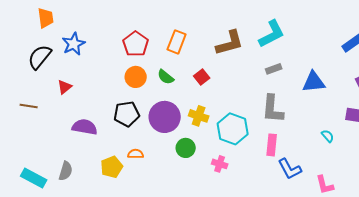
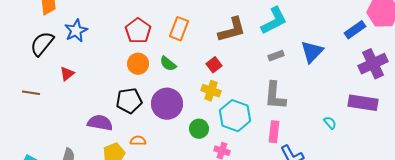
red square: (202, 77) -> (214, 65), moved
blue triangle: (314, 82) -> (312, 52), moved, turned -40
yellow cross: (199, 116) -> (211, 91), moved
purple semicircle: (85, 127) -> (100, 123), moved
green circle: (186, 148) -> (199, 129), moved

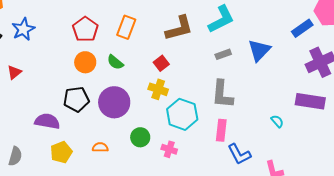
green circle: (199, 129) -> (140, 137), moved
orange semicircle: (138, 141) -> (100, 147), moved

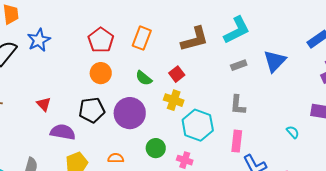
green semicircle: (115, 62) -> (144, 78), moved
red triangle: (14, 72) -> (44, 104), moved, turned -35
gray L-shape: (222, 94) -> (238, 105), size x0.7

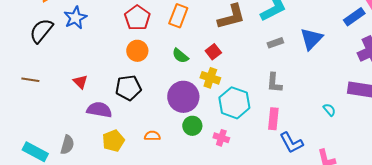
purple circle: (130, 113) -> (183, 97), moved

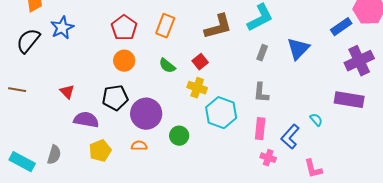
gray rectangle: (275, 43) -> (262, 53), turned -49
purple circle: (183, 97) -> (146, 114), moved
pink cross: (221, 138) -> (268, 158), moved
blue L-shape: (291, 143) -> (290, 137), moved, turned 70

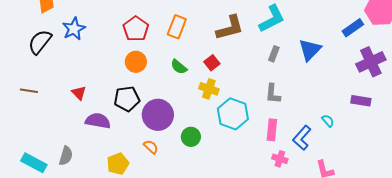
purple rectangle: (349, 100) -> (361, 101), size x0.7
orange semicircle: (139, 146) -> (151, 147), turned 42
yellow pentagon: (100, 151) -> (118, 164), moved

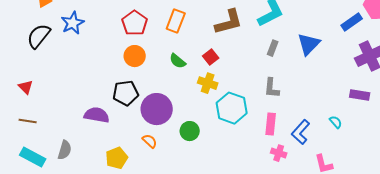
brown line: (29, 91) -> (28, 121), moved
red triangle: (79, 93) -> (26, 87), moved
cyan semicircle: (328, 121) -> (336, 122), moved

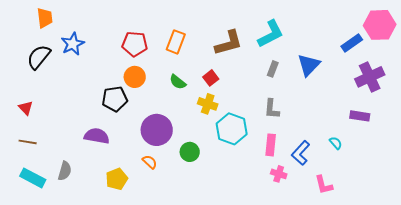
red pentagon: (135, 23) -> (135, 44), turned -30
black pentagon: (126, 93) -> (115, 99), moved

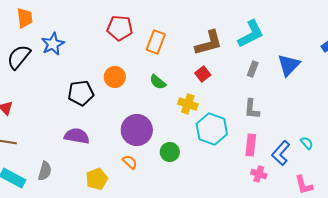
red pentagon: (135, 44) -> (120, 28), moved
red square: (211, 78) -> (203, 74), moved
black pentagon: (115, 99) -> (81, 93), moved
cyan semicircle: (336, 143) -> (307, 143), moved

